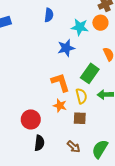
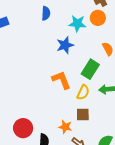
yellow semicircle: (81, 96) -> (83, 92), turned 42
orange star: (60, 106) -> (65, 127), moved
red circle: (31, 119) -> (23, 128), moved

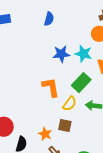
cyan star: (77, 23) -> (83, 54), moved

